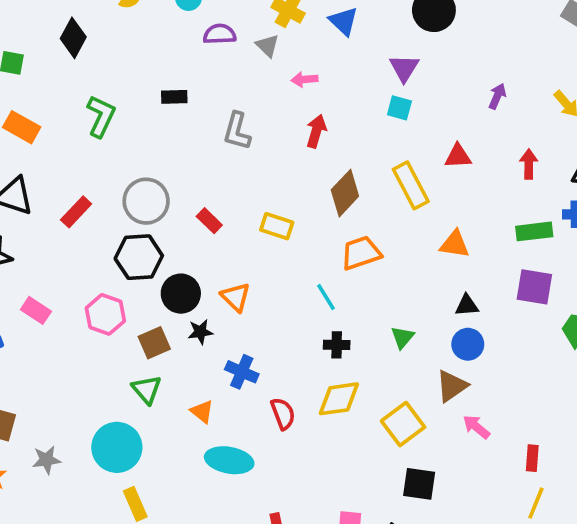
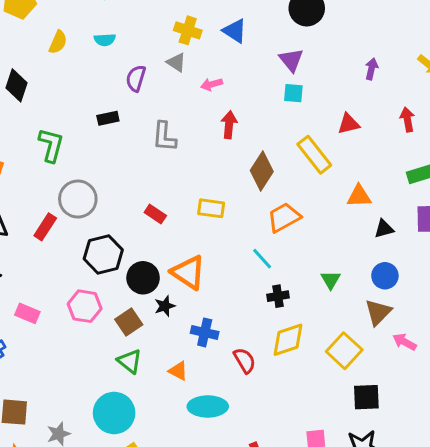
purple semicircle: (220, 34) -> (136, 78), moved, turned -60
gray circle: (146, 201) -> (78, 199), moved
orange triangle: (236, 297) -> (188, 272), size x1.4
black triangle: (467, 305) -> (384, 229), moved

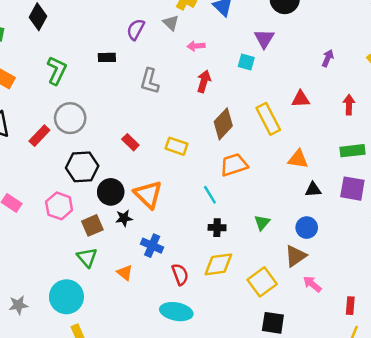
cyan square: (293, 93) -> (246, 62), moved
cyan ellipse: (208, 406) -> (176, 312), moved

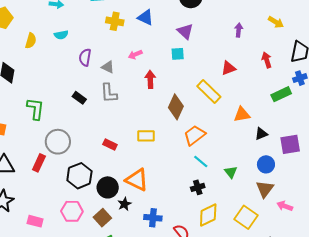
gray triangle: (171, 23) -> (108, 67), moved
black rectangle: (107, 57) -> (79, 98), moved, turned 56
purple square: (352, 189) -> (290, 144), moved
cyan line: (210, 195) -> (201, 162), moved

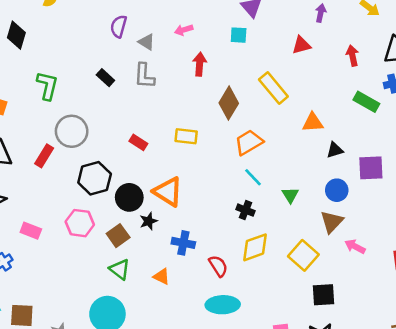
red triangle: (228, 68) -> (301, 45), moved
green rectangle: (281, 94) -> (366, 102), turned 48
black cross: (198, 187) -> (245, 210), turned 32

